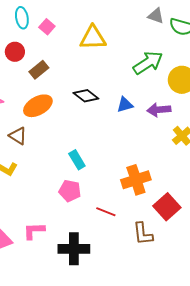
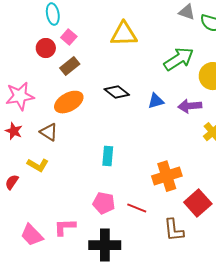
pink square: (47, 27) -> (69, 37), moved
cyan rectangle: (77, 160) -> (108, 156), turned 36
pink pentagon: (70, 191) -> (104, 203), moved

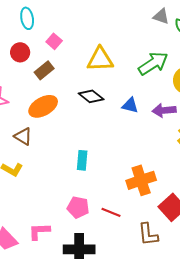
yellow triangle: (124, 34) -> (100, 59), moved
pink square: (69, 37) -> (54, 41), moved
blue triangle: (156, 101) -> (130, 105), turned 30

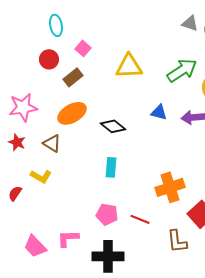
black diamond: (91, 96) -> (113, 126), moved

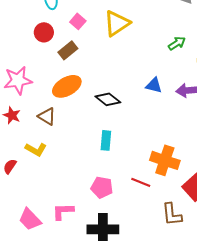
yellow triangle: (129, 66) -> (117, 23), moved, turned -32
green arrow: (182, 70) -> (177, 43), size x0.6
orange cross: (170, 187) -> (165, 160), turned 36
red line: (140, 219) -> (141, 182), moved

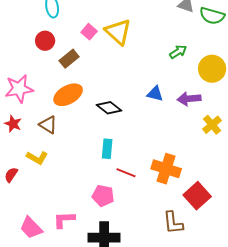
pink square: (78, 21) -> (89, 32), moved
yellow triangle: (117, 23) -> (118, 32), turned -44
red line: (141, 182) -> (126, 173), moved

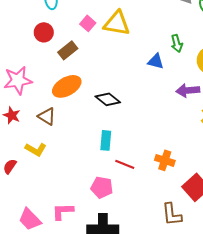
yellow triangle: (118, 32) -> (117, 23), turned -32
green arrow: (178, 52) -> (177, 43), turned 108
blue triangle: (155, 94) -> (156, 61), moved
orange cross: (166, 169) -> (165, 160), size x0.7

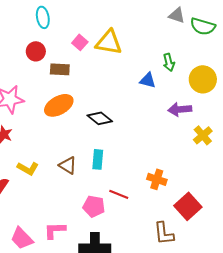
brown rectangle: (68, 50) -> (60, 69), turned 42
brown triangle: (47, 116) -> (68, 165), moved
red line: (125, 164) -> (119, 194), moved

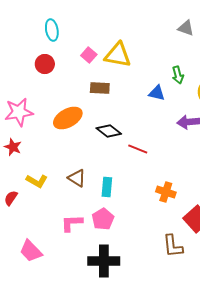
brown rectangle: (60, 69) -> (100, 88), moved
cyan rectangle: (98, 159) -> (107, 187), moved
red line: (119, 194) -> (138, 149), moved
pink pentagon: (94, 206) -> (103, 219), turned 30
pink L-shape: (55, 230) -> (72, 223), moved

